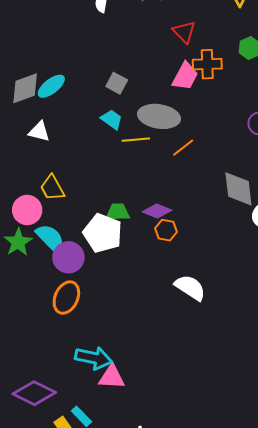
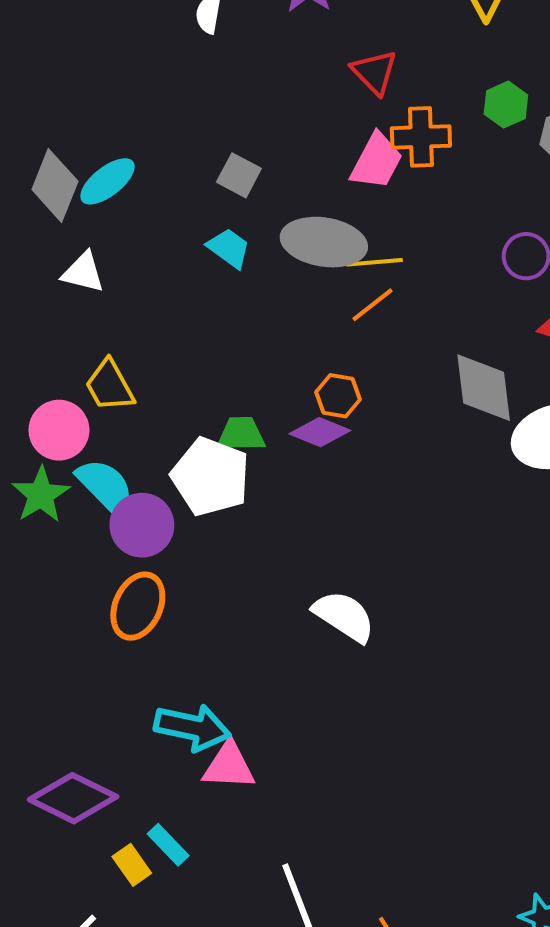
gray diamond: (25, 88) -> (55, 185), turned -48
yellow line: (136, 140) -> (374, 262), moved
orange hexagon: (166, 230) -> (338, 396), moved
white semicircle: (190, 287) -> (344, 616), moved

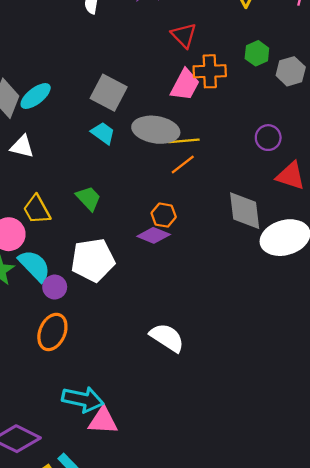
gray square: (239, 175) -> (109, 93), size x1.5
green trapezoid: (241, 434) -> (88, 198), moved, turned 48
white pentagon: (211, 477) -> (93, 260), turned -30
purple circle: (142, 525) -> (55, 287), size x0.7

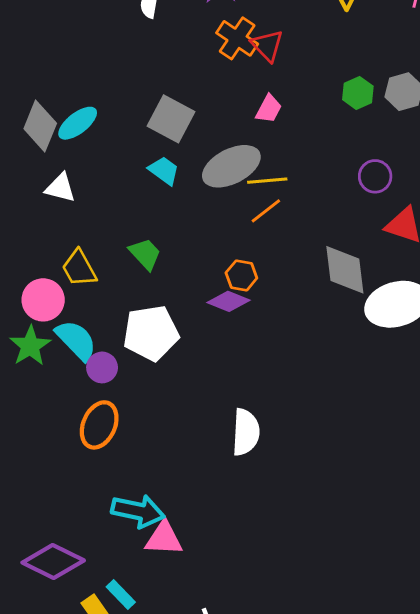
green hexagon: (257, 53) -> (358, 93), moved
orange cross: (210, 71) -> (237, 38), moved, turned 36
pink trapezoid: (185, 85) -> (269, 109), size x0.7
gray ellipse: (156, 130) -> (231, 166), turned -36
white semicircle: (167, 338) -> (246, 432), turned 60

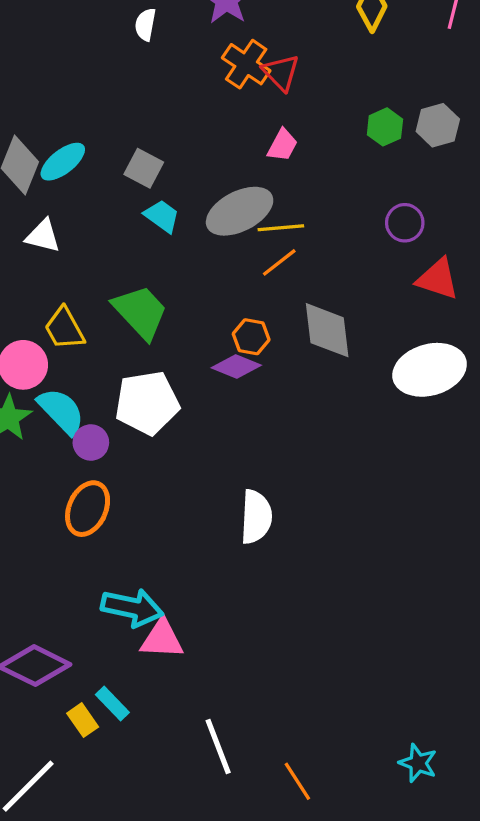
gray square: (171, 119) -> (144, 168), moved, size x0.7
green trapezoid: (145, 254) -> (140, 312), size x1.5
gray diamond: (345, 270) -> (327, 330), moved

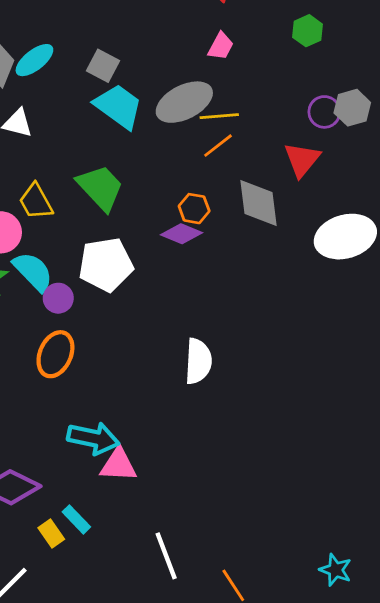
gray hexagon: (438, 125) -> (352, 108), moved
cyan trapezoid: (162, 216) -> (118, 106), size x1.6
red triangle: (438, 279) -> (302, 160), moved, turned 51

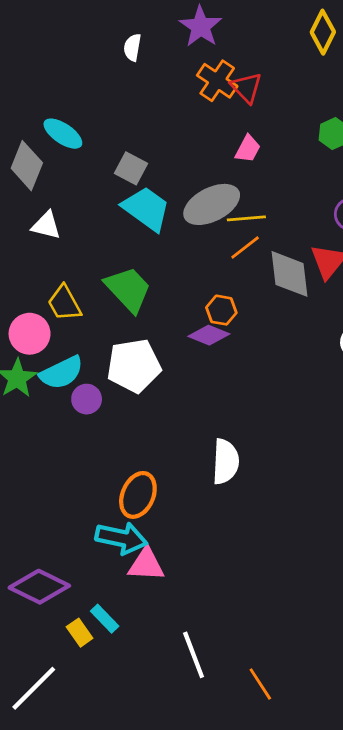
cyan ellipse: (34, 60) -> (63, 134), moved, turned 72
gray diamond: (259, 203) -> (289, 274), moved
cyan semicircle: (33, 272) -> (62, 373), turned 108
orange ellipse: (55, 354) -> (138, 495), moved

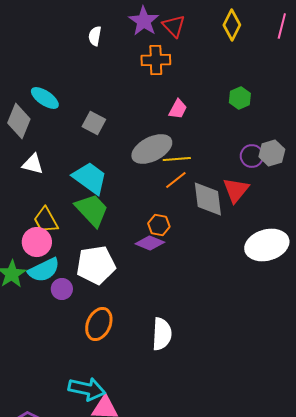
orange cross: (217, 81) -> (156, 60), turned -36
red triangle: (246, 88) -> (174, 26), moved
cyan trapezoid: (146, 209) -> (90, 178), moved
pink circle: (30, 334) -> (37, 242), moved
orange ellipse: (138, 495) -> (99, 324), moved

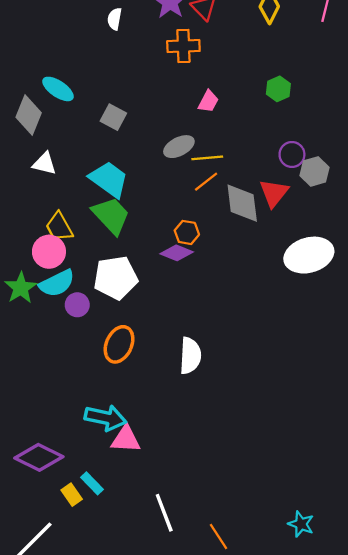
gray ellipse: (152, 149) -> (179, 147), size x0.7
gray hexagon: (272, 153) -> (315, 171), moved

